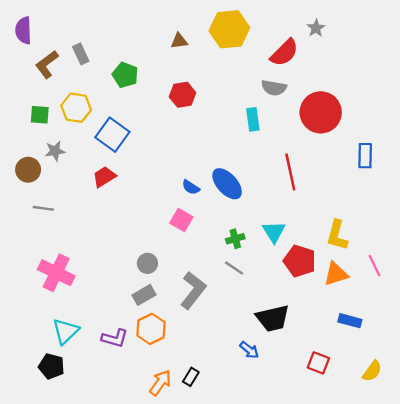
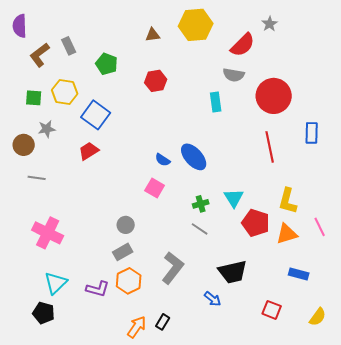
red line: (290, 172) -> (270, 147), moved
gray L-shape: (193, 290) -> (173, 268), moved

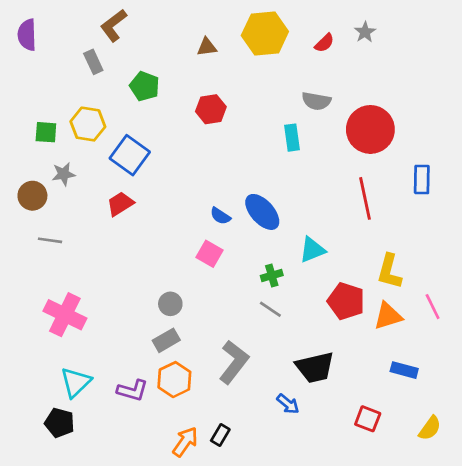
red semicircle: (243, 45) -> (324, 43), moved, size x0.6
brown L-shape: (40, 55) -> (114, 25), moved
cyan triangle: (234, 198) -> (312, 250), moved, turned 40

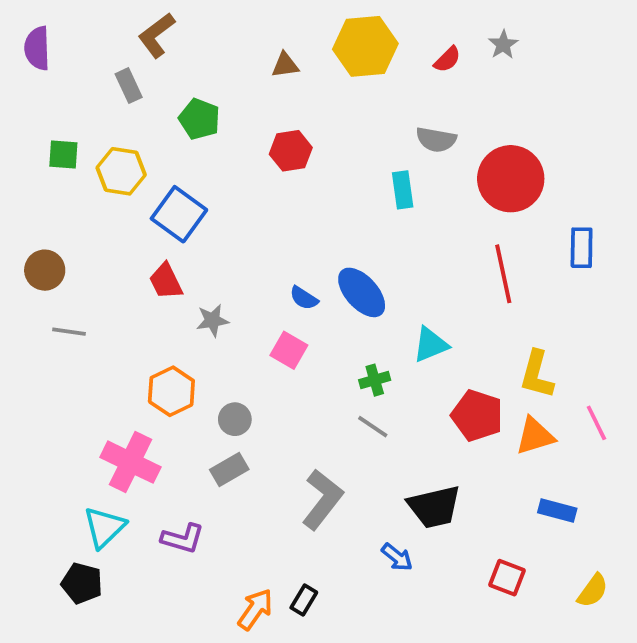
green square: (46, 132) -> (63, 154), moved
gray star: (64, 174) -> (212, 320), moved
red trapezoid: (120, 204) -> (166, 281), turned -84
pink cross: (65, 315) -> (130, 462), moved
orange hexagon: (174, 380) -> (171, 391), moved

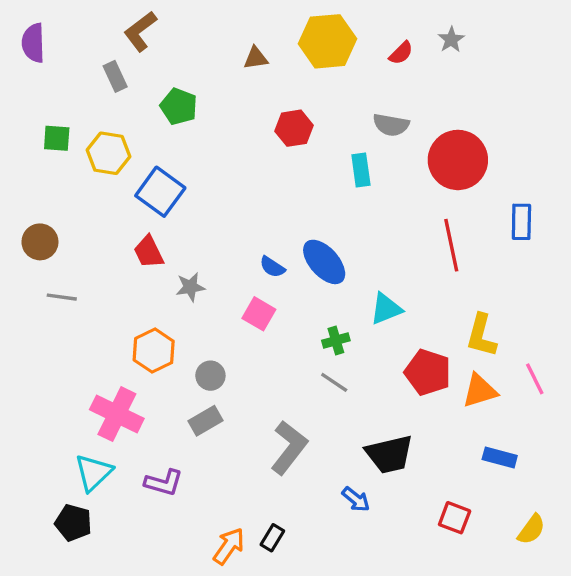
red hexagon: (291, 151) -> (294, 128), moved

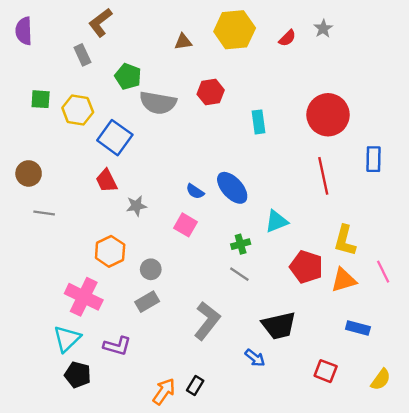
gray semicircle: (391, 125) -> (158, 103), moved, size x1.4
black pentagon: (73, 523) -> (78, 375), moved

